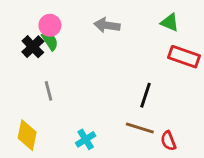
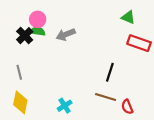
gray arrow: (107, 25) -> (66, 34), moved, turned -30
green semicircle: (50, 41) -> (38, 31), turned -48
gray line: (49, 91) -> (19, 72), moved

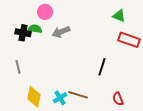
pink circle: (38, 19) -> (45, 12), moved
black cross: (25, 36) -> (23, 33), turned -35
brown line: (106, 97) -> (78, 95), moved
yellow diamond: (20, 102) -> (34, 97), moved

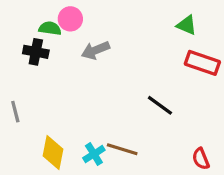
green semicircle: (35, 29) -> (50, 28), moved
gray line: (18, 67) -> (15, 112), moved
black line: (102, 67) -> (160, 105), turned -72
red semicircle: (118, 99) -> (201, 159), moved

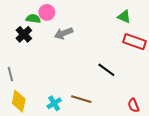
black cross: (36, 52) -> (24, 34), turned 35
yellow diamond: (53, 152) -> (19, 101), moved
cyan cross: (94, 154) -> (54, 103), moved

